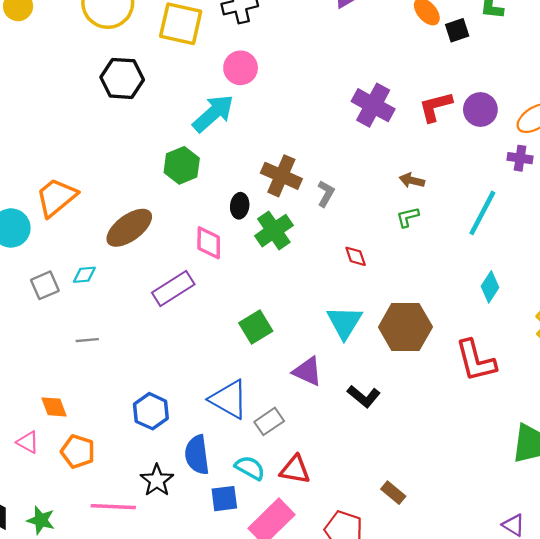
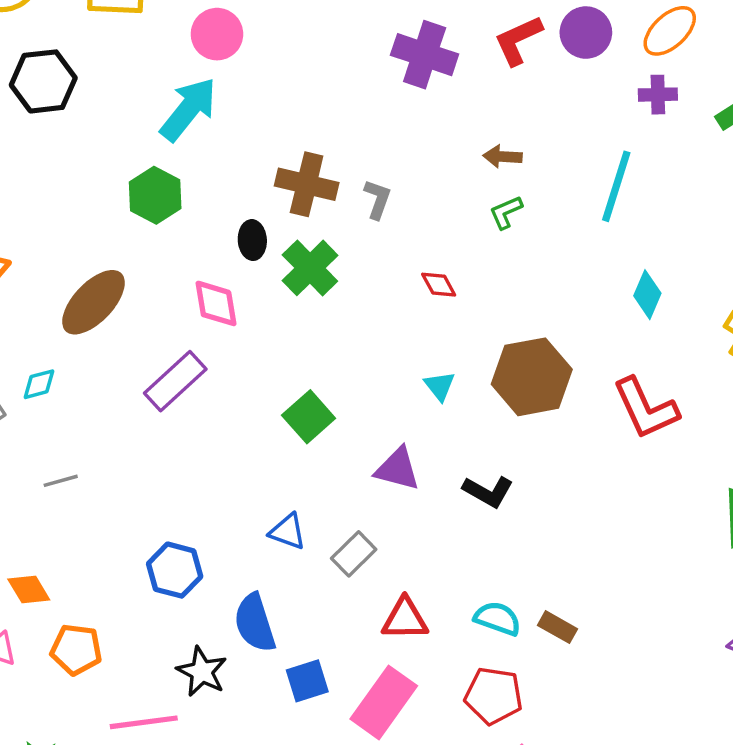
cyan triangle: (344, 322) -> (440, 386), size x0.6
blue triangle: (229, 399) -> (288, 532), size x0.6
cyan semicircle: (250, 468) -> (498, 619), moved

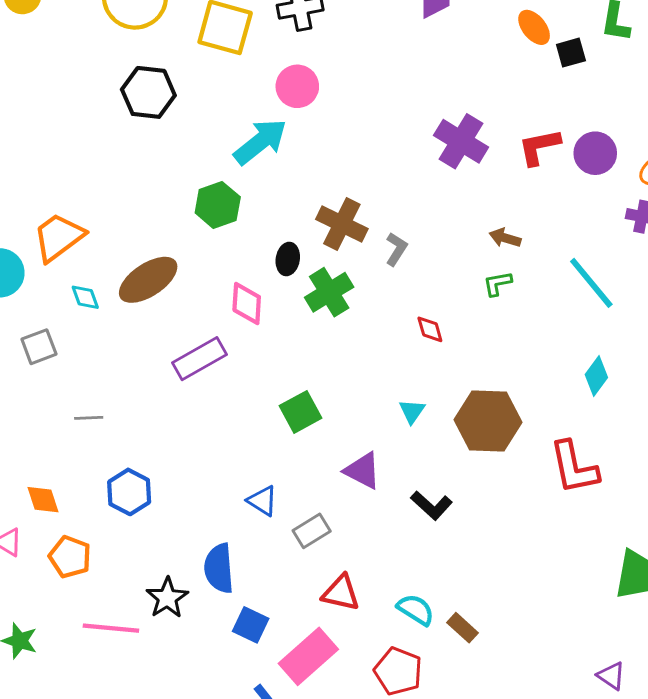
cyan line: (616, 186) -> (591, 283), turned -70
cyan diamond: (39, 384) -> (85, 297), moved, turned 72
blue hexagon: (175, 570) -> (129, 492), moved
blue square: (307, 681) -> (251, 625), turned 30

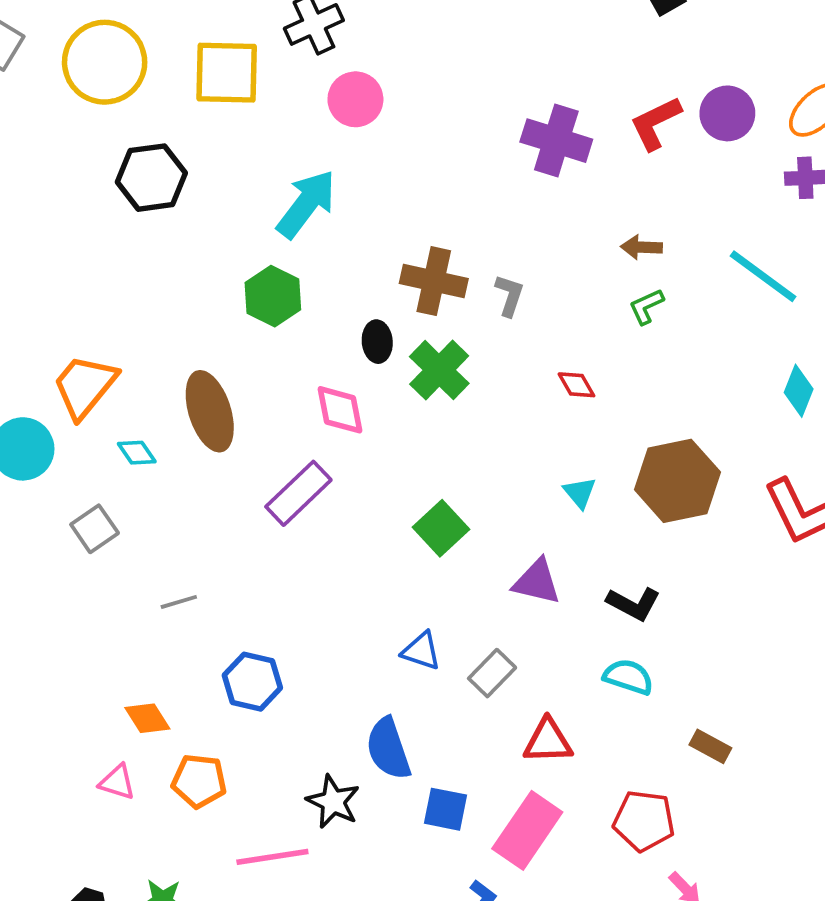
pink circle: (297, 86) -> (355, 99), moved
brown ellipse: (148, 280) -> (210, 411), turned -60
cyan semicircle: (416, 610) -> (628, 677), moved

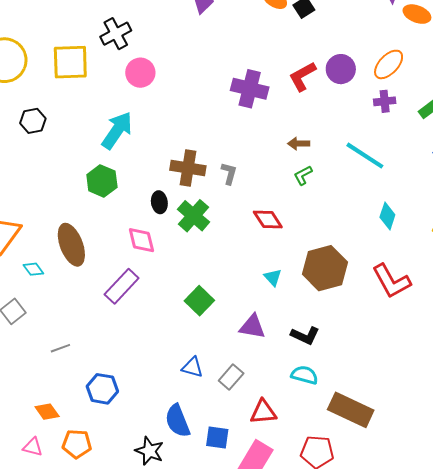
black hexagon: (151, 178) -> (33, 121), size x0.7
red diamond: (576, 385) -> (268, 220), size x1.4
brown rectangle: (710, 746) -> (351, 410), size x2.0
blue square: (445, 809) -> (217, 438), moved

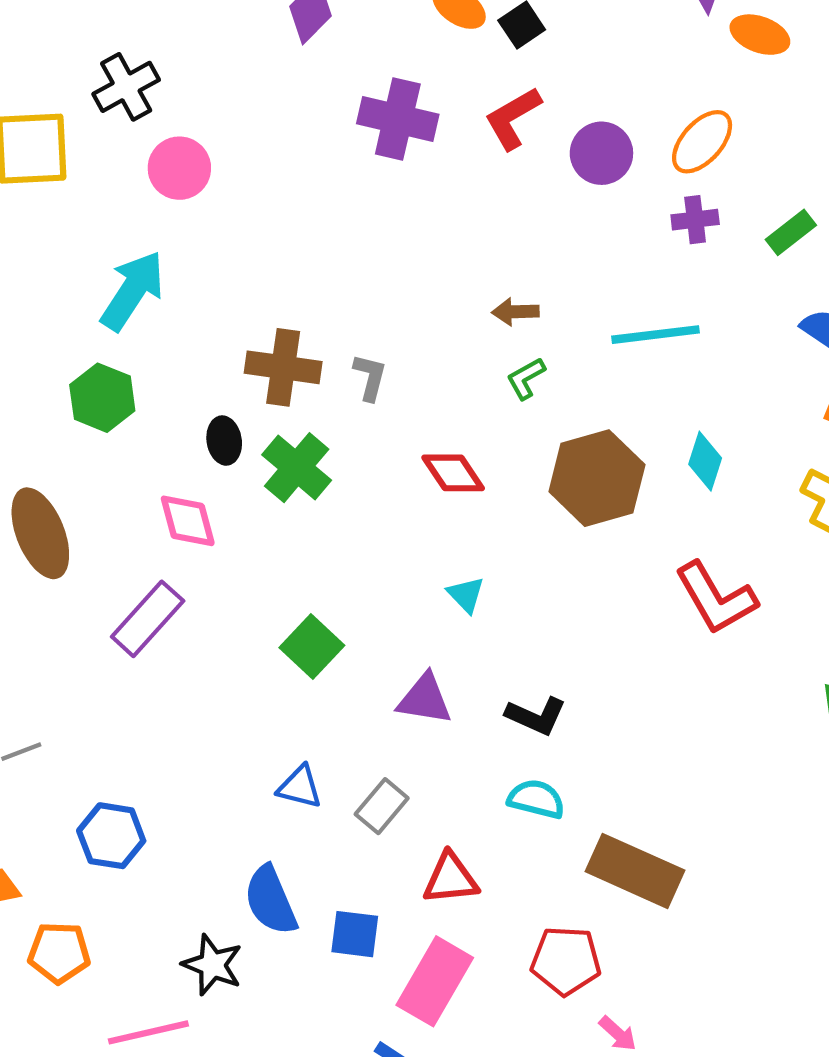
red L-shape: (302, 76) -> (513, 118), moved
purple cross: (250, 89) -> (398, 119), moved
cyan line: (365, 156) -> (655, 335), turned -39
brown hexagon: (325, 268) -> (597, 478), moved

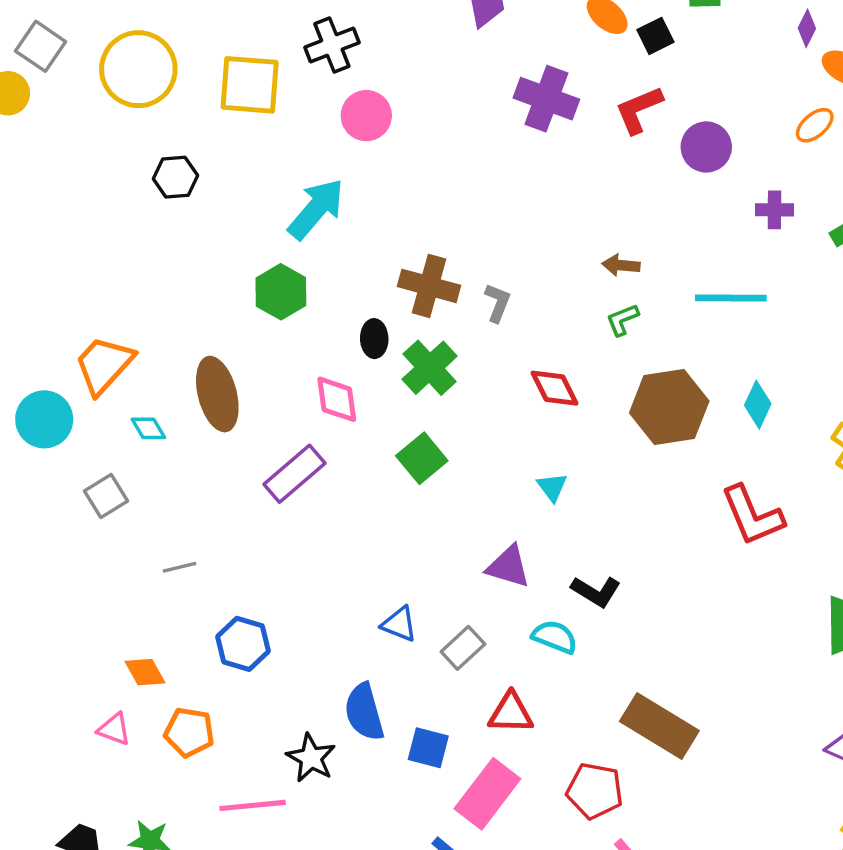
orange ellipse: (702, 142) -> (815, 125), moved, size x0.7
green square: (312, 646) -> (422, 458), moved
cyan semicircle: (536, 799) -> (555, 637), moved

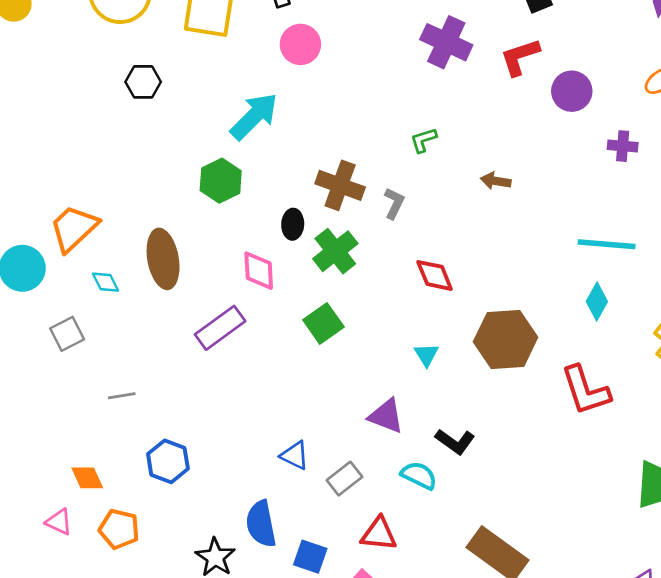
cyan line: (731, 298) -> (607, 244), moved
green L-shape: (622, 320) -> (424, 140), moved
brown hexagon: (669, 407) -> (506, 340), moved

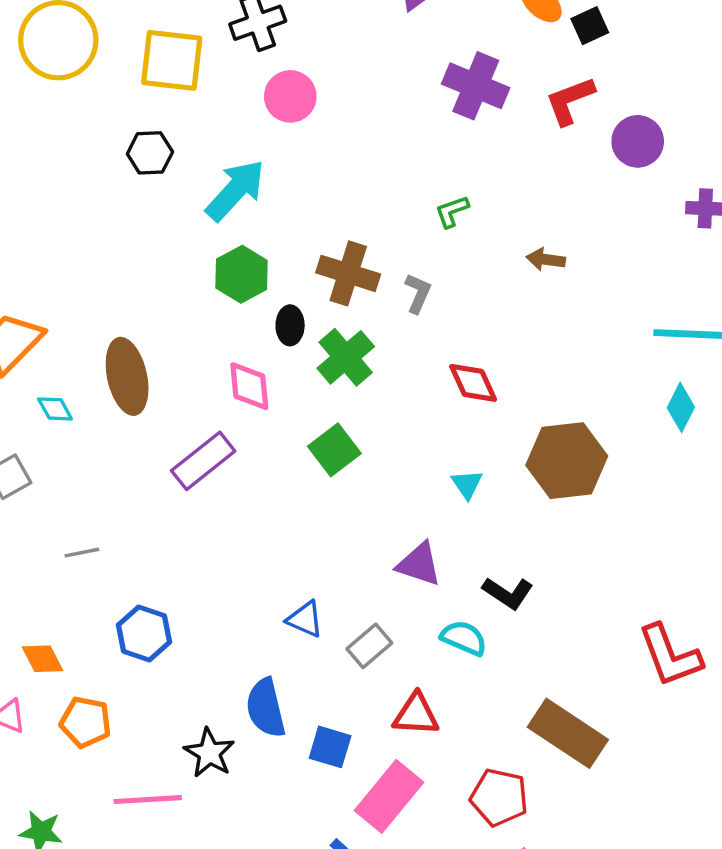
black hexagon: (143, 82) -> (150, 153), moved
green hexagon: (221, 181) -> (242, 274), moved
red L-shape: (586, 390) -> (670, 656), moved

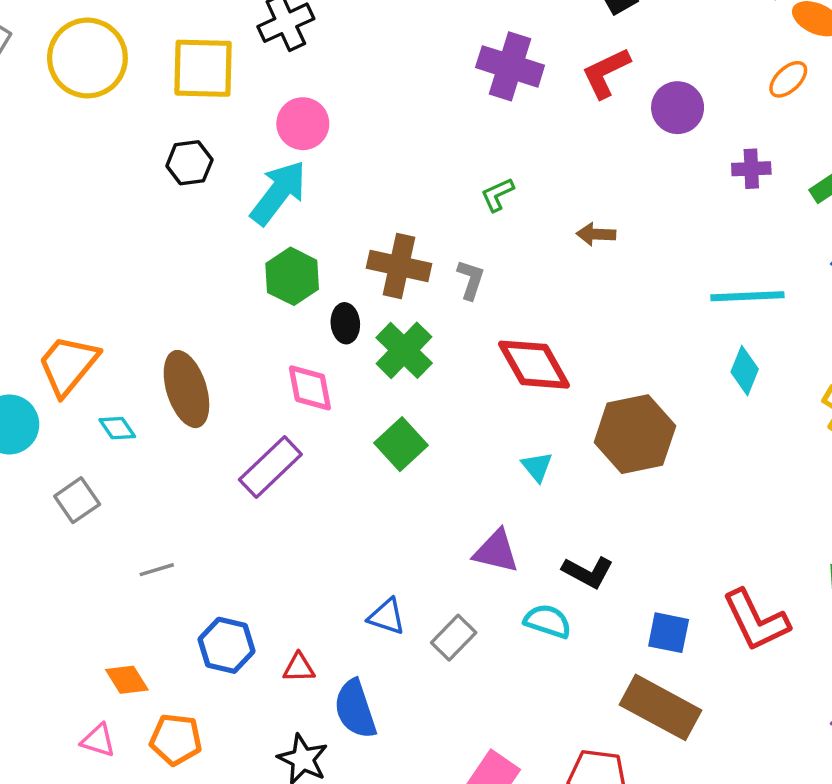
pink circle: (290, 96) -> (303, 124), moved
red diamond: (473, 383) -> (534, 365), size x1.4
red triangle: (416, 714) -> (299, 668), moved, size x0.7
blue square: (330, 747) -> (669, 633), moved

